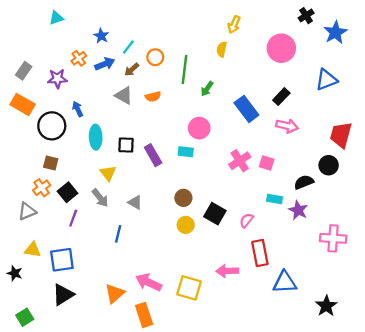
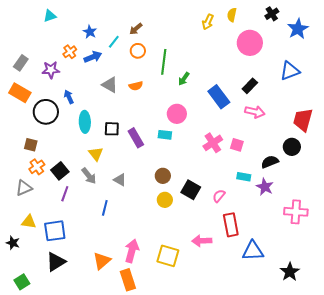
yellow semicircle: (222, 49) -> (232, 15), moved
brown arrow: (132, 70) -> (136, 29), moved
brown square: (51, 163) -> (31, 145), moved
pink arrow: (149, 282) -> (132, 251), turned 80

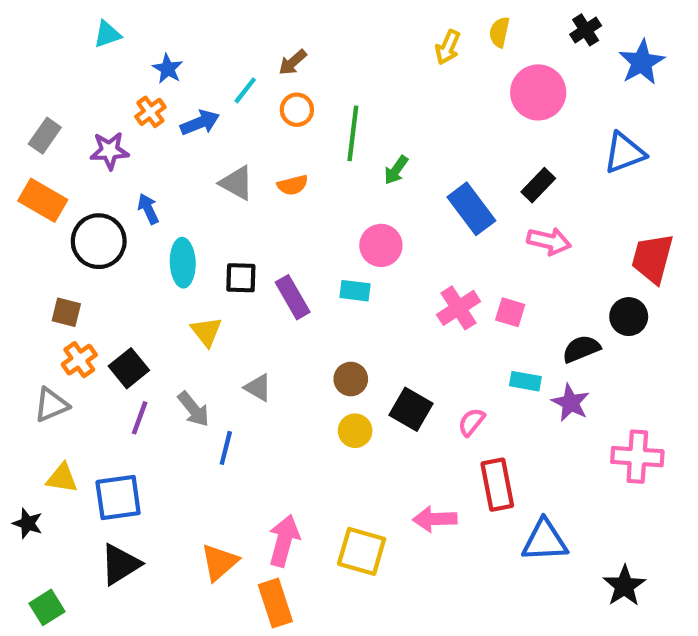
blue star: (90, 32) -> (168, 69), moved
gray arrow: (89, 176) -> (193, 409), moved

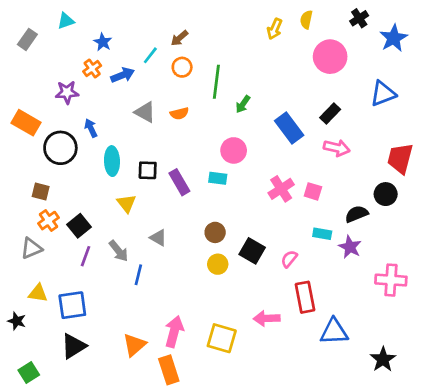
gray rectangle: (45, 136) -> (27, 39), moved

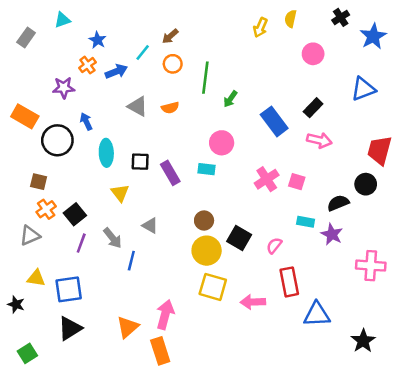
pink circle: (330, 57) -> (313, 54), size x0.7
yellow circle: (218, 264) -> (207, 251), size x1.5
yellow square: (222, 338) -> (213, 287), moved

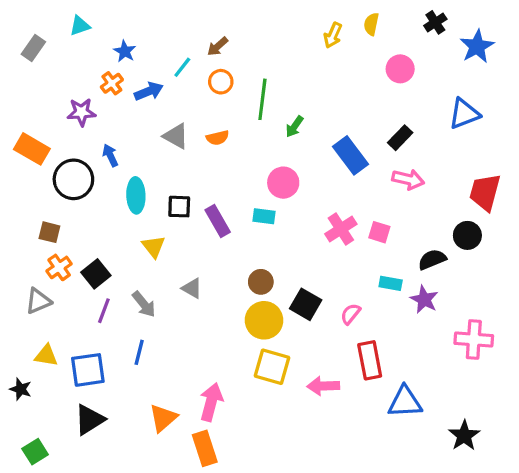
blue line: (131, 261) -> (139, 352), moved

